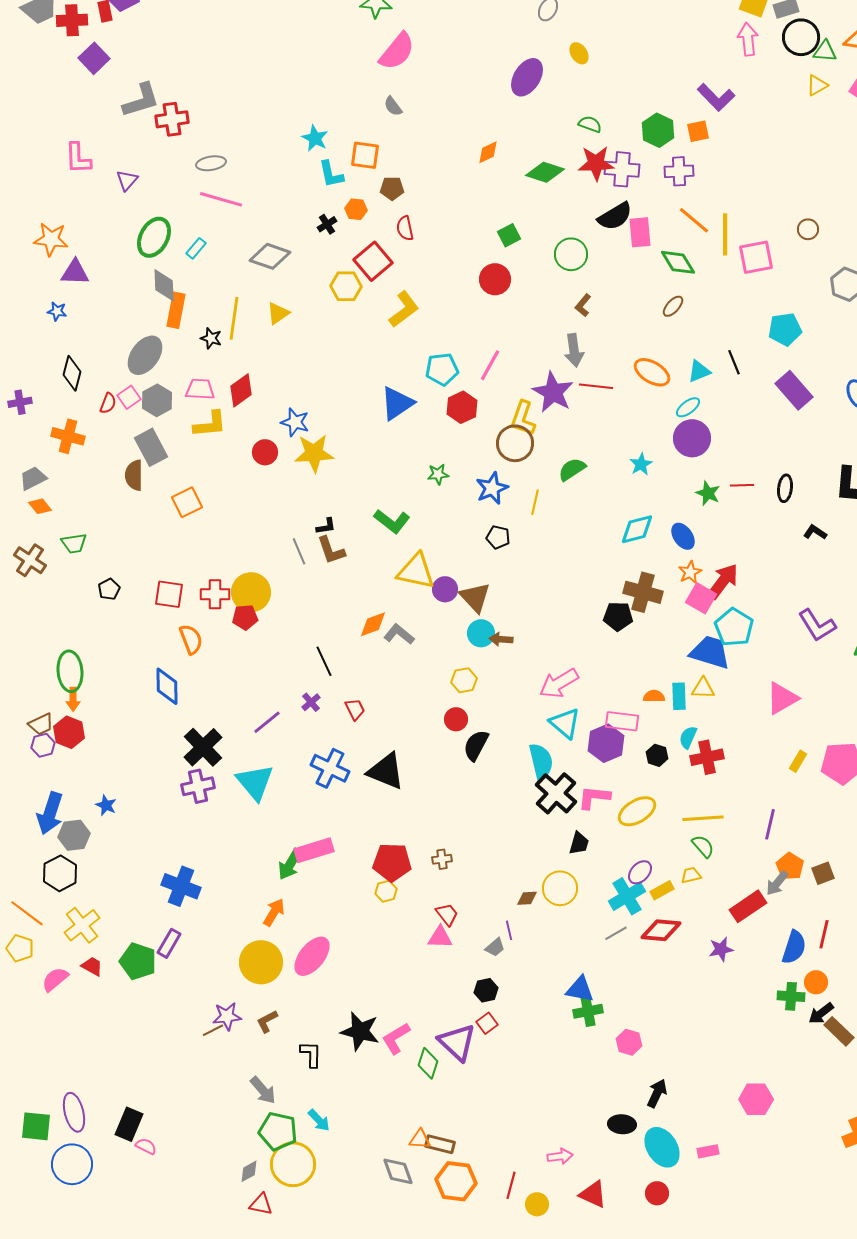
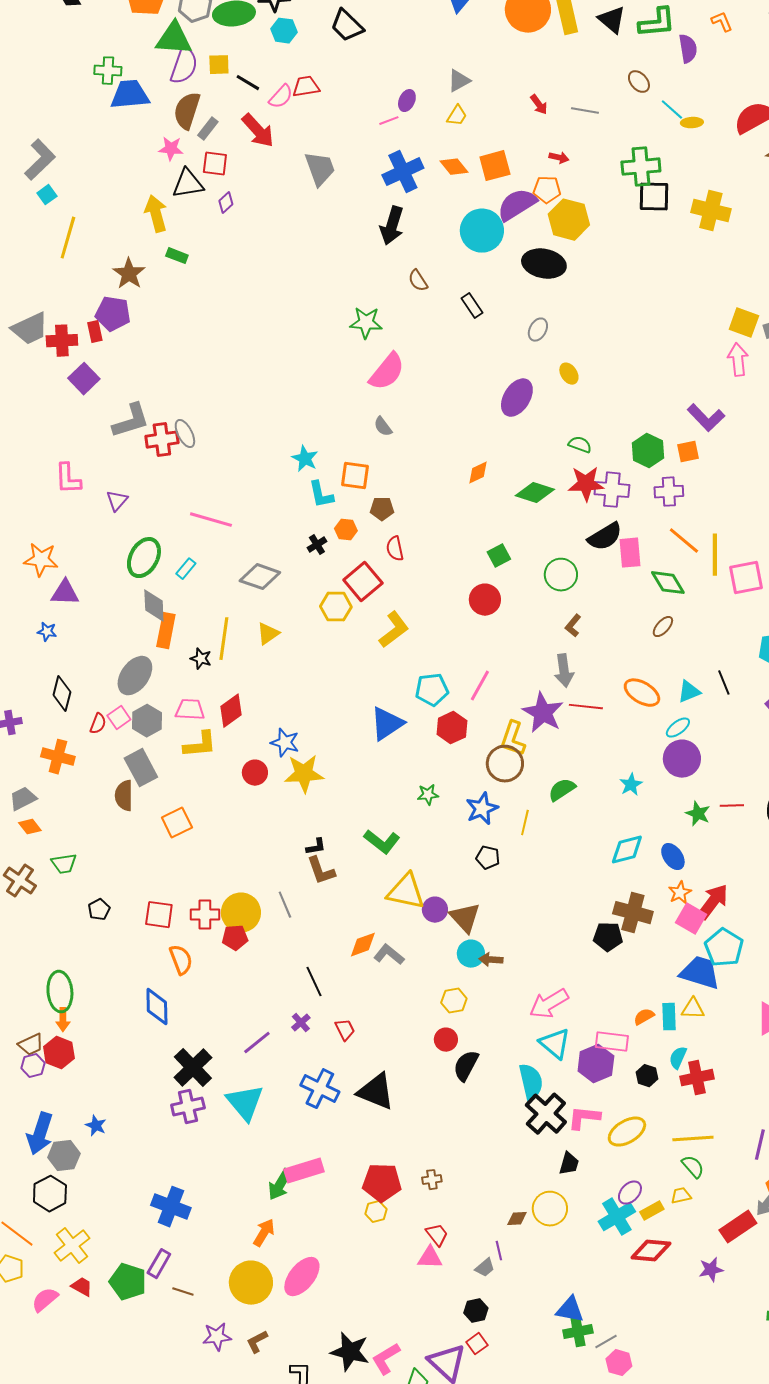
gray ellipse: (211, 163) -> (185, 434), moved, turned 72
gray line: (299, 551) -> (285, 905), moved
orange semicircle: (654, 696) -> (644, 1017), turned -30
gray line: (616, 933) -> (606, 1342), moved
brown line: (213, 1030) -> (183, 1292), moved, turned 45

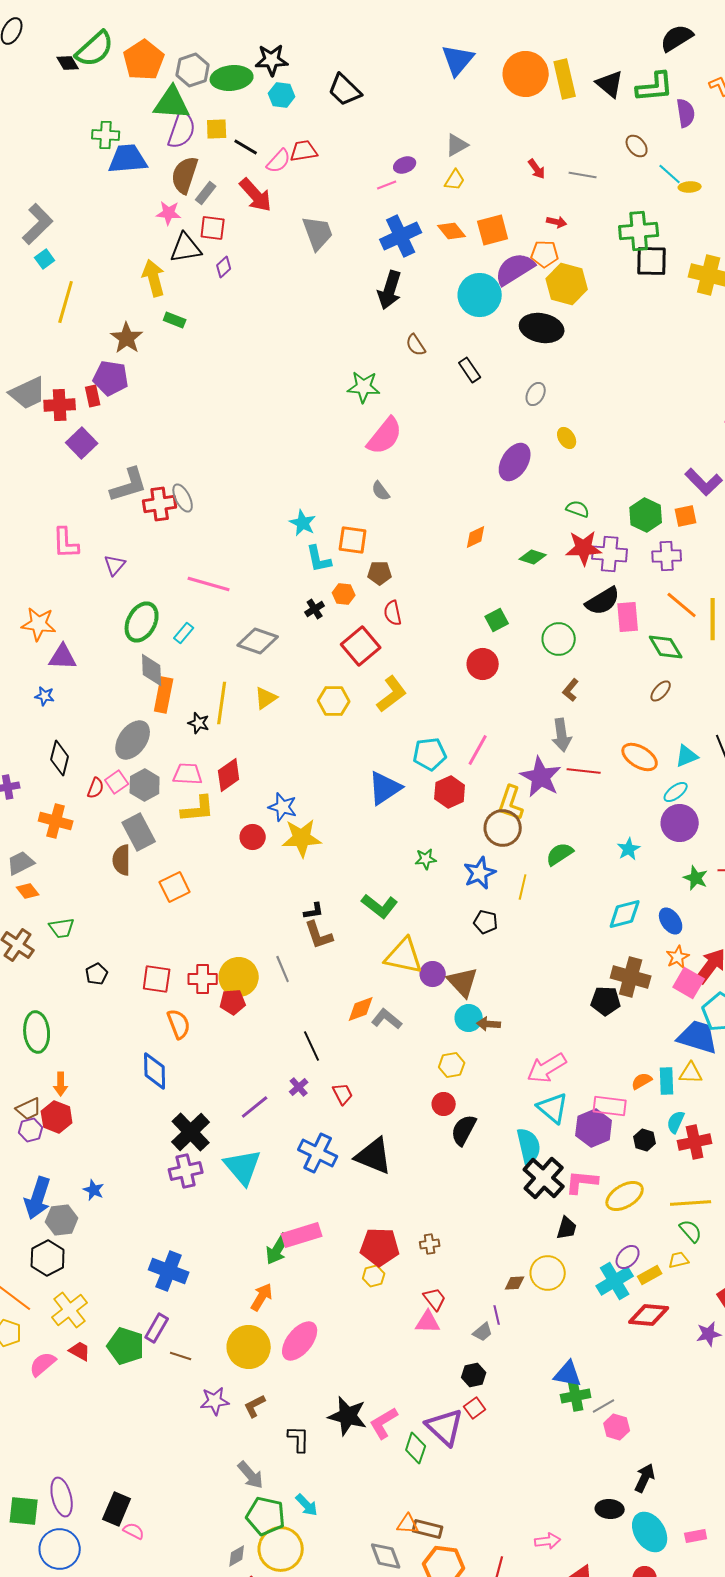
purple ellipse: (407, 101) -> (405, 165), turned 45
green diamond: (535, 493) -> (533, 557), size x0.7
yellow hexagon: (336, 607) -> (334, 701), moved
green ellipse: (60, 992) -> (37, 1032), moved

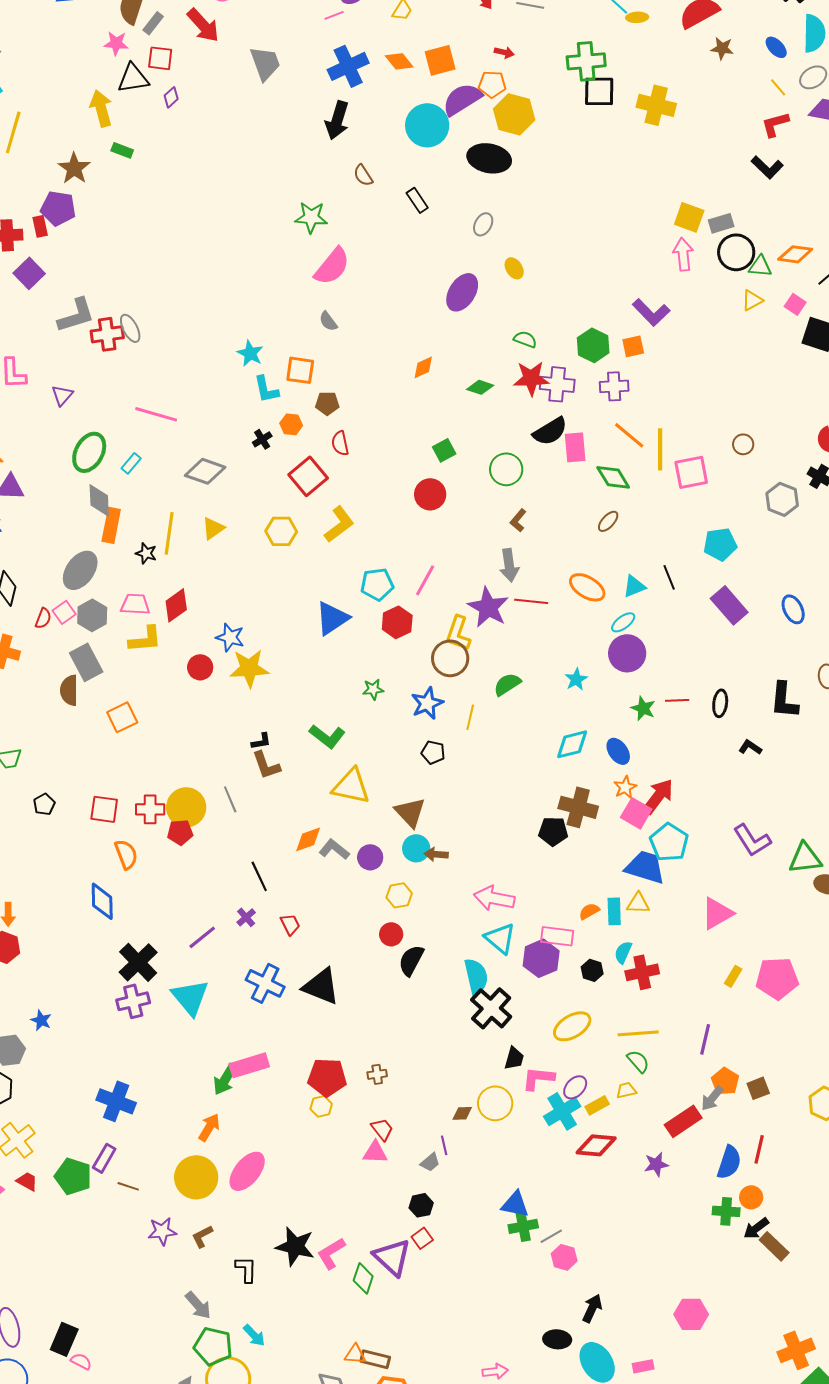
purple circle: (433, 974) -> (370, 857), moved
pink arrow: (547, 1068) -> (494, 898), turned 42
pink L-shape: (582, 1182) -> (538, 1078), moved

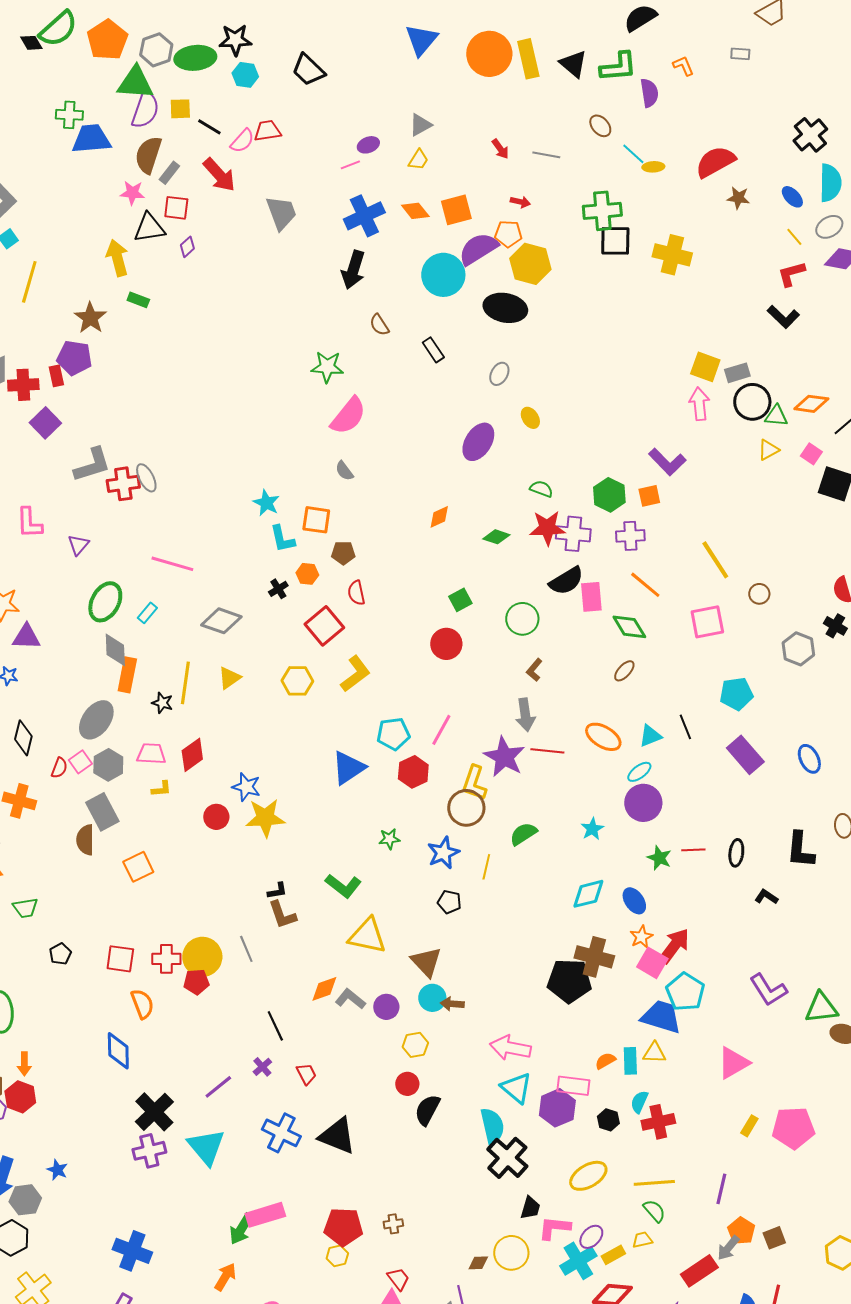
yellow line: (660, 449) -> (715, 560), moved, turned -33
yellow L-shape: (145, 639) -> (161, 789), size x0.6
black pentagon: (553, 831) -> (569, 981), size x1.5

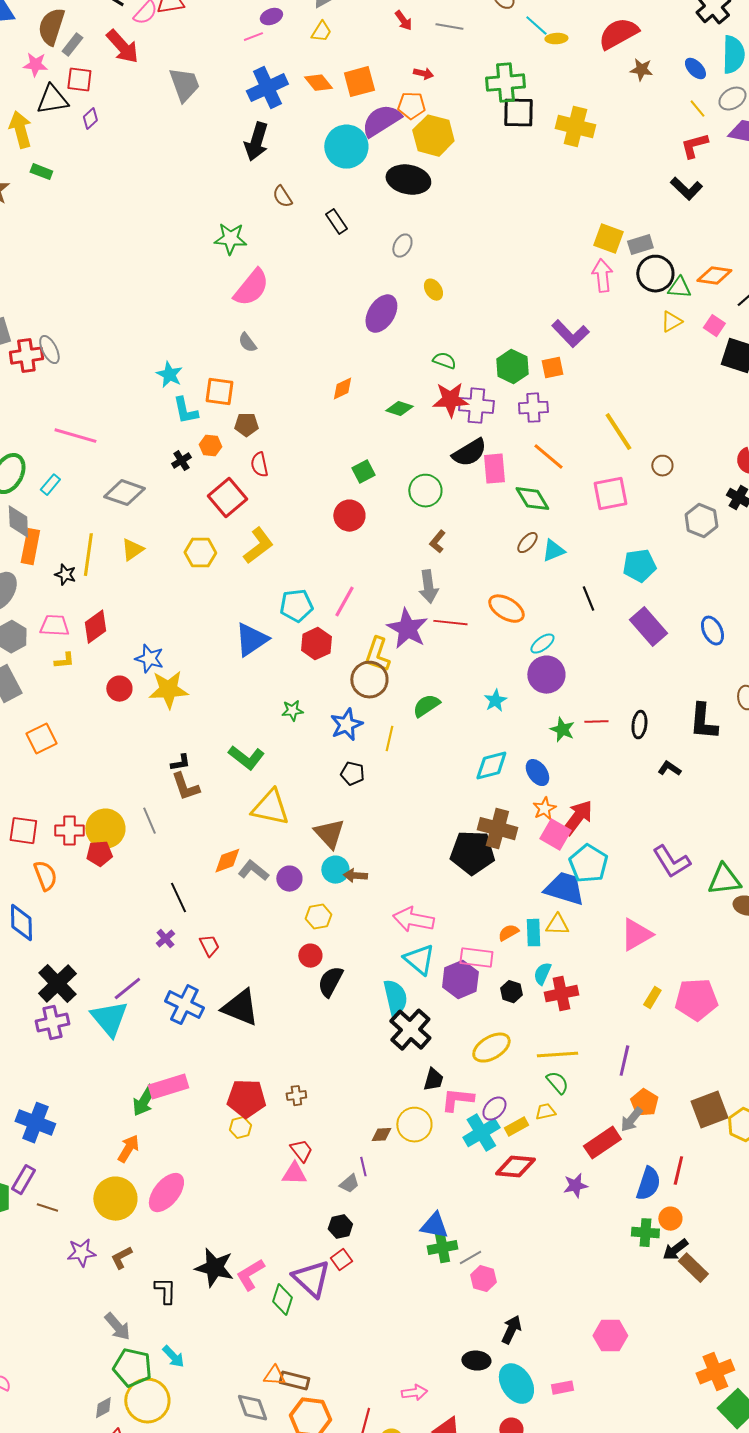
cyan triangle: (650, 736) -> (553, 551), moved
purple line: (218, 1087) -> (127, 989), moved
brown square: (774, 1238) -> (709, 1110), moved, size x1.6

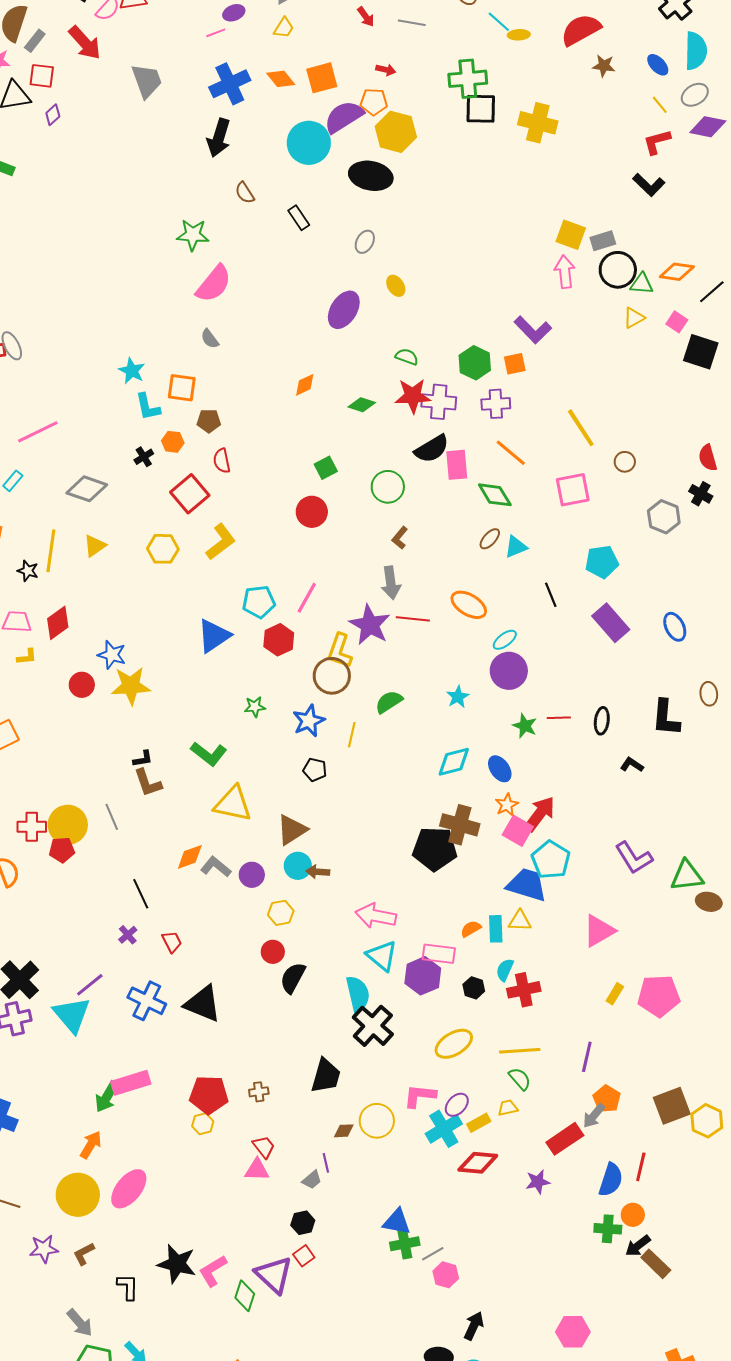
pink line: (75, 436) -> (38, 432), turned -42
brown triangle: (329, 834) -> (292, 830), turned 40
black trapezoid: (433, 1080) -> (326, 1076), moved, size x1.5

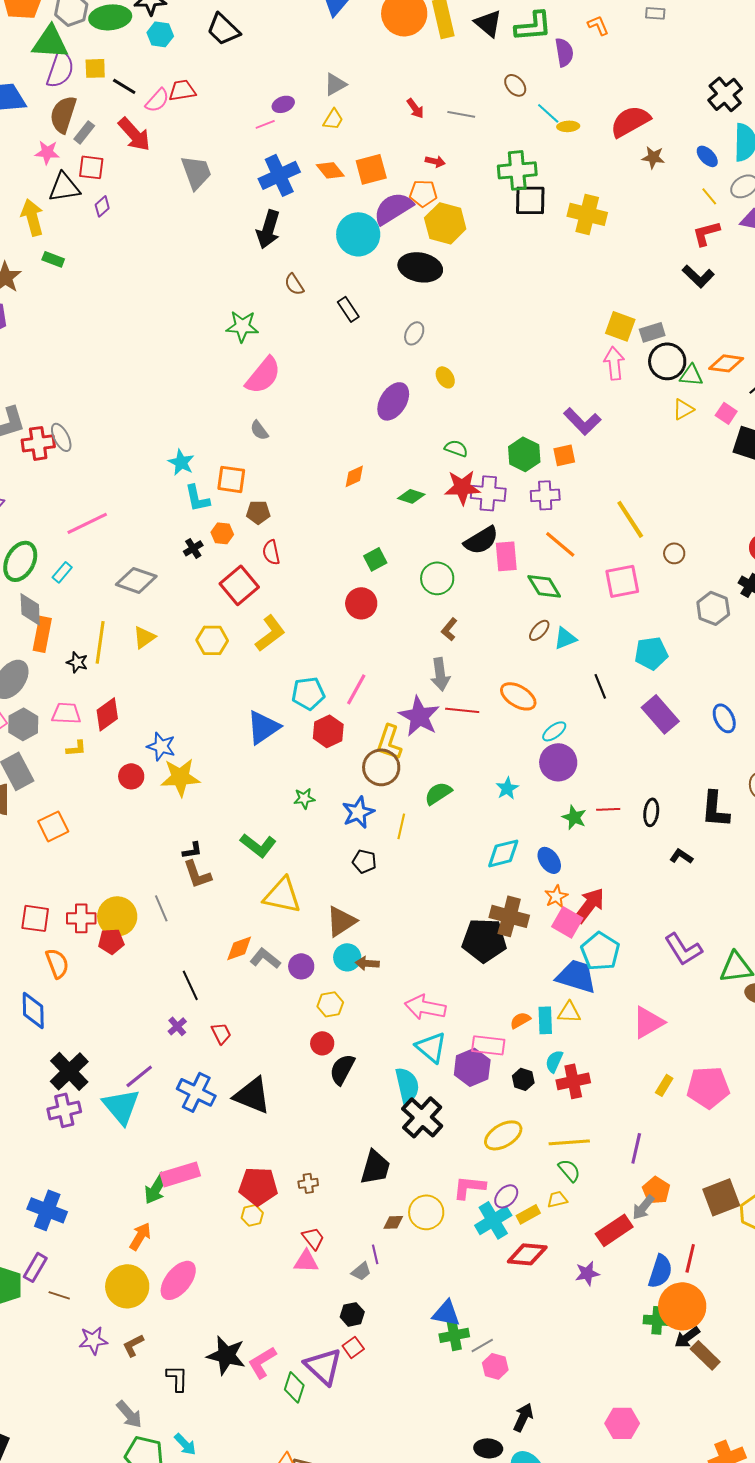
orange circle: (633, 1215) -> (682, 1306), size x2.0

